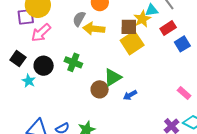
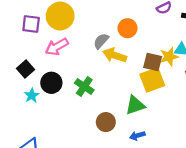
purple square: (26, 17) -> (31, 24), moved
green triangle: (113, 77) -> (135, 105), moved

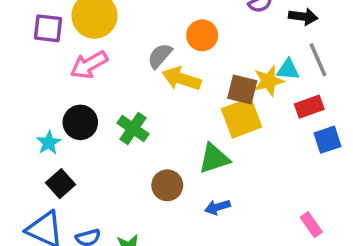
black square: (26, 69) -> (60, 184), moved

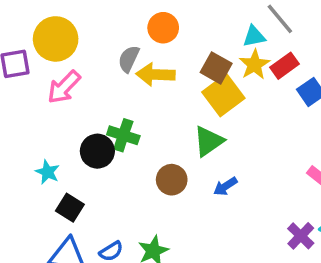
yellow star: (268, 81) -> (254, 65), moved
brown square: (242, 89) -> (216, 68), turned 32
black circle: (80, 122) -> (97, 151), moved

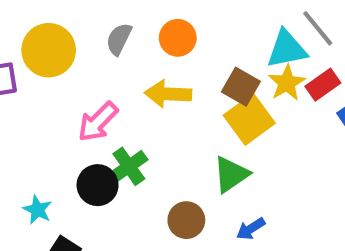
cyan triangle: (254, 36) -> (287, 49), size x1.5
gray semicircle: (129, 59) -> (119, 39), moved
pink arrow: (64, 87) -> (98, 122), moved
green cross: (123, 135) -> (129, 166), turned 36

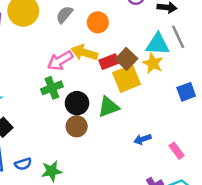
yellow star: (287, 83) -> (153, 63), turned -30
red rectangle: (323, 85) -> (109, 62), moved
pink arrow: (98, 122) -> (60, 61), moved
black circle: (98, 185) -> (77, 103), moved
blue arrow: (251, 229) -> (142, 139), moved

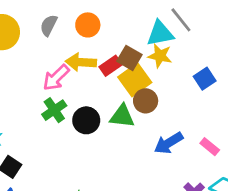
green triangle: (108, 107) -> (122, 116), turned 40
brown circle: (77, 126) -> (146, 101), moved
blue arrow: (142, 139) -> (169, 143), size x1.5

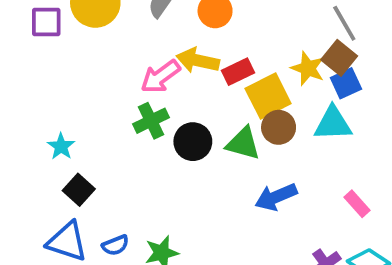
cyan triangle: (160, 33) -> (333, 124), moved
brown square: (129, 58) -> (339, 58), moved
blue square: (205, 79) -> (346, 83), moved
blue arrow: (169, 143) -> (276, 197), moved

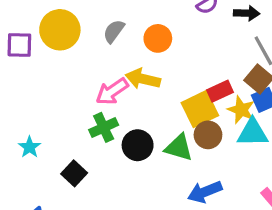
yellow star: (308, 68) -> (241, 110), moved
red rectangle: (238, 72) -> (220, 91), moved
black square: (79, 190) -> (74, 173), moved

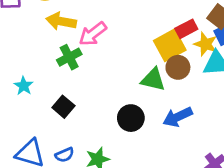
yellow arrow: (143, 79) -> (61, 21), moved
green cross: (104, 127) -> (69, 57), moved
black circle: (138, 145) -> (131, 118), moved

